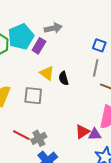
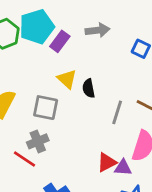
gray arrow: (53, 28) -> (98, 30), moved
gray line: (96, 68) -> (117, 112), moved
gray cross: (39, 138) -> (38, 141), moved

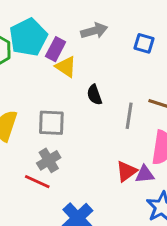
yellow triangle: (67, 79) -> (66, 67), moved

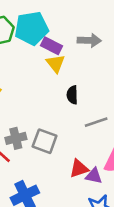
purple rectangle: (56, 49) -> (51, 46), turned 72
gray line: (129, 116) -> (96, 122), turned 45
gray square: (51, 123) -> (45, 141), moved

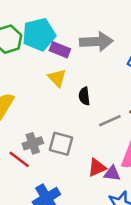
gray arrow: (89, 40) -> (96, 42), size x1.4
yellow triangle: (56, 63) -> (57, 78), moved

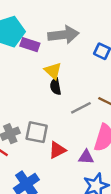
yellow triangle: (57, 78) -> (53, 71), moved
red triangle: (97, 168) -> (57, 150), moved

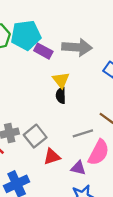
gray line: (81, 108) -> (83, 133), moved
gray square: (37, 132) -> (35, 136), turned 30

